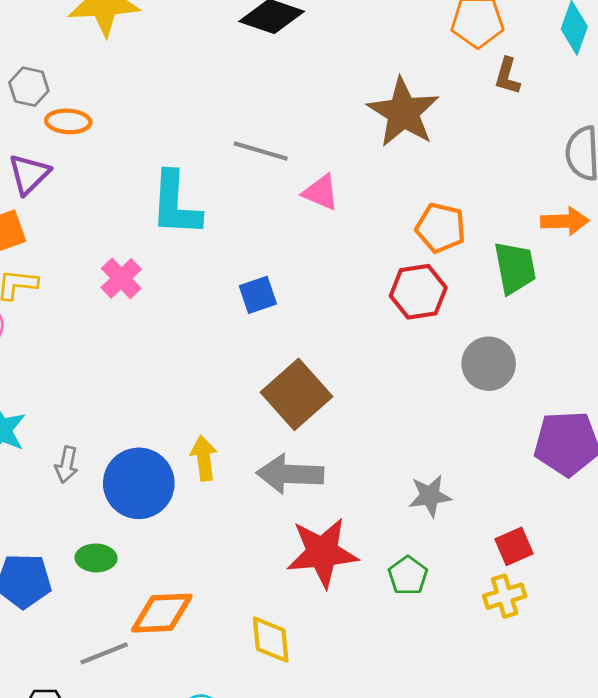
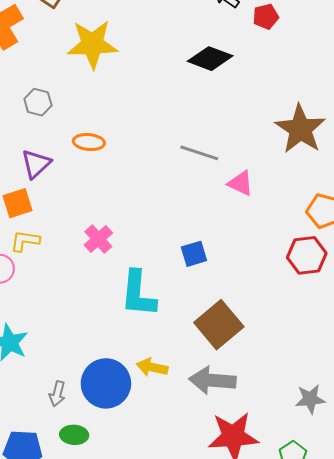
orange ellipse: (68, 121) -> (89, 142), moved
cyan L-shape: (176, 204) -> (138, 294), moved
yellow arrow: (204, 458) -> (152, 367), turned -72
gray arrow: (67, 465) -> (57, 394), moved

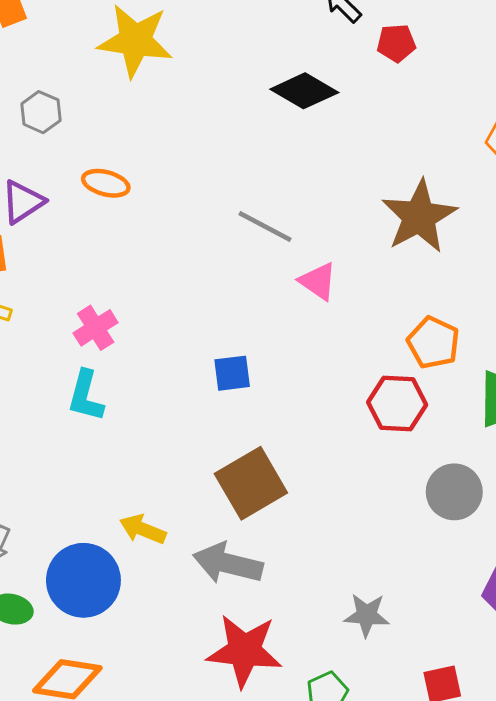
cyan L-shape: (138, 294) -> (86, 396), moved, size x0.7
blue circle: (106, 383) -> (83, 580), moved

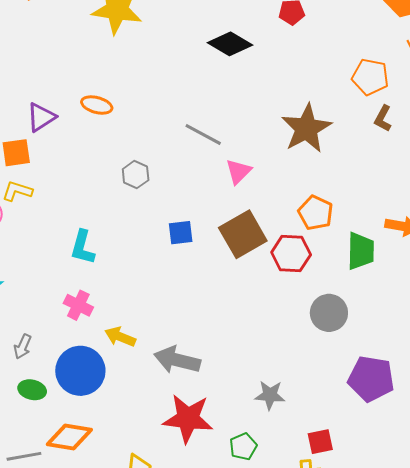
gray hexagon: (41, 112) -> (136, 175), moved
pink triangle: (318, 281) -> (238, 171), turned 40
pink cross: (96, 328) -> (78, 305), moved, turned -32
brown square: (251, 483) -> (243, 234), moved

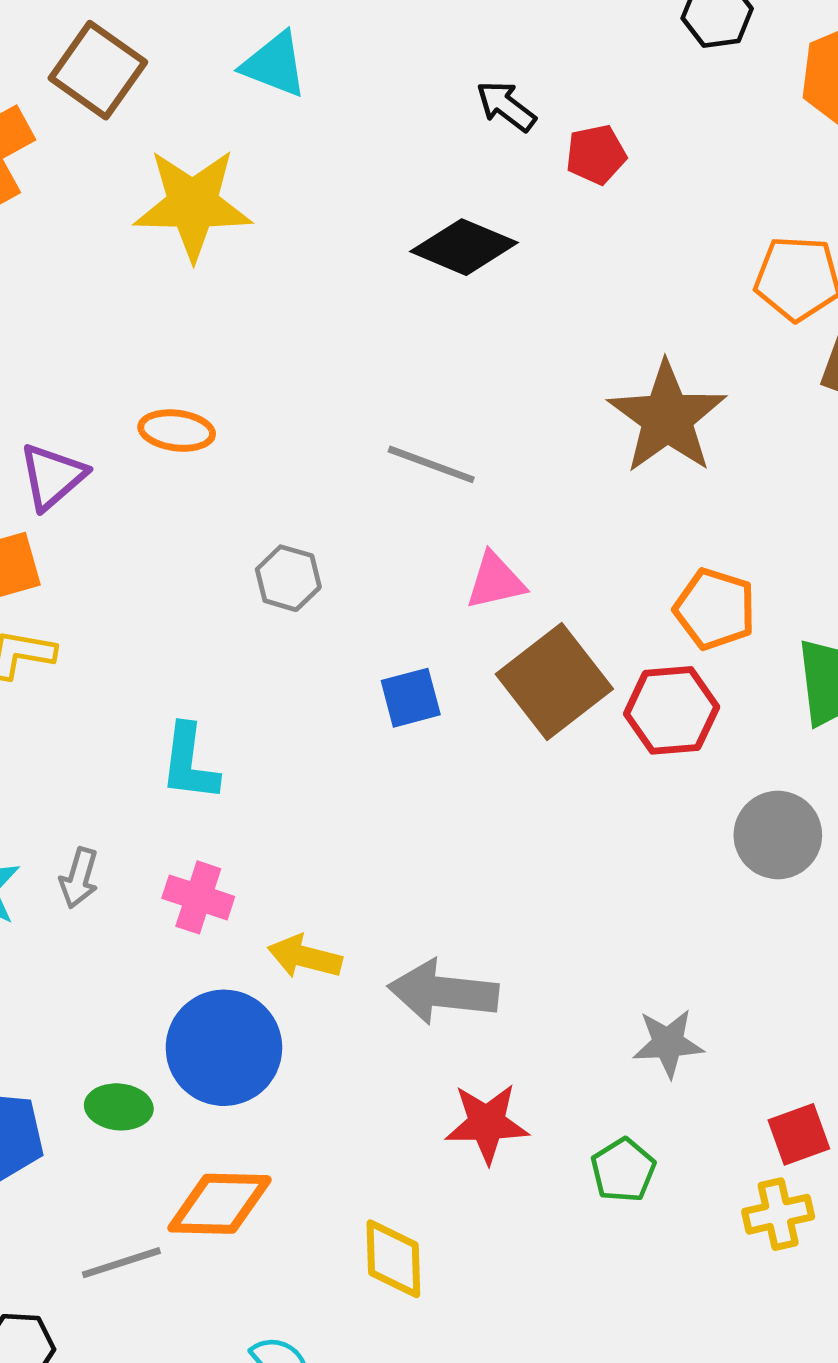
pink triangle: (238, 171) -> (495, 581), moved, turned 40
gray arrow: (23, 347) -> (79, 878), moved
red star: (188, 418) -> (487, 1123), size x0.7

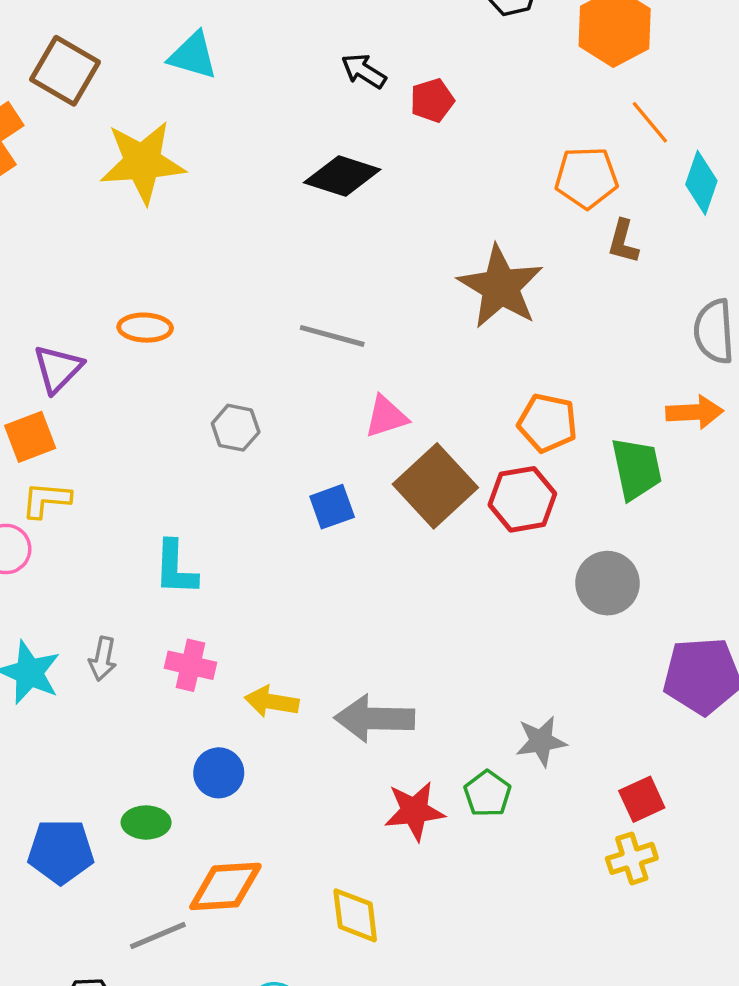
blue circle: (224, 1048) -> (219, 773), size x0.6
green pentagon: (623, 1170) -> (488, 794), moved

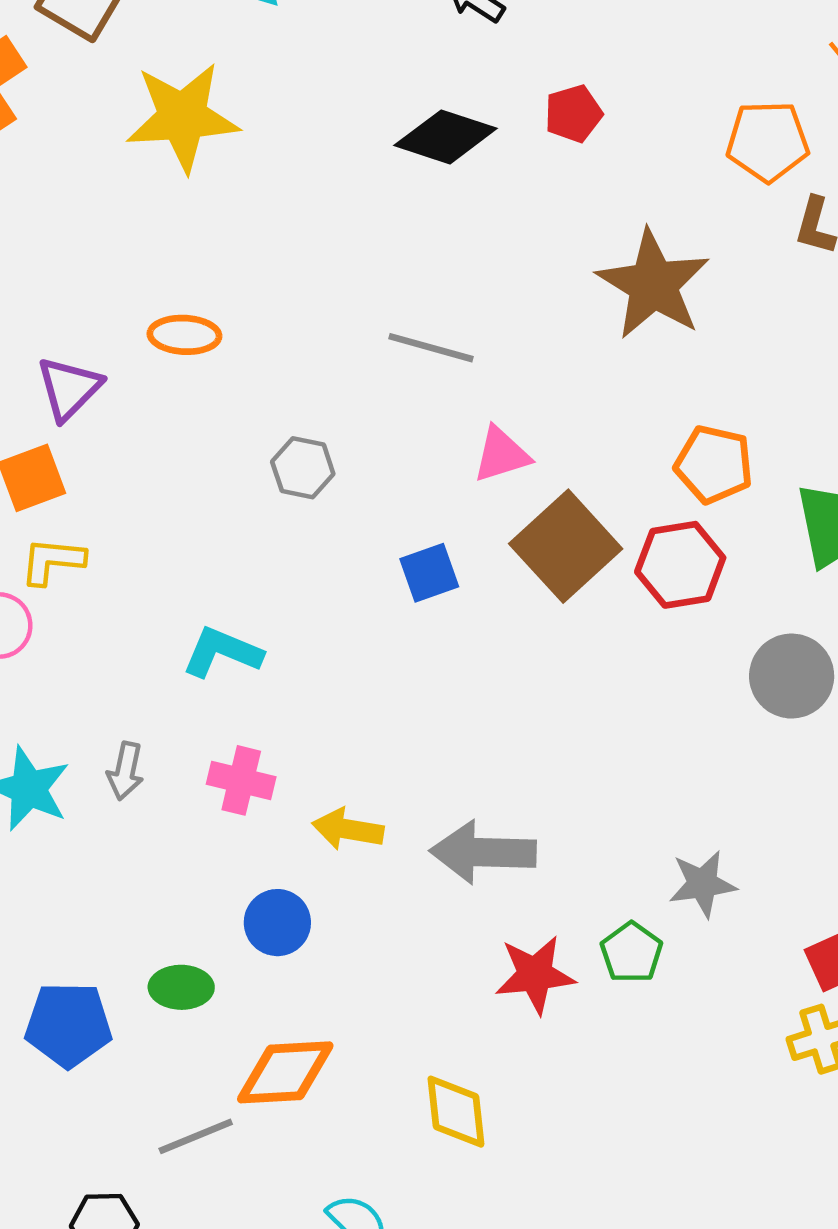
red pentagon: (432, 100) -> (573, 114), moved
cyan L-shape: (176, 568) -> (222, 652), turned 110

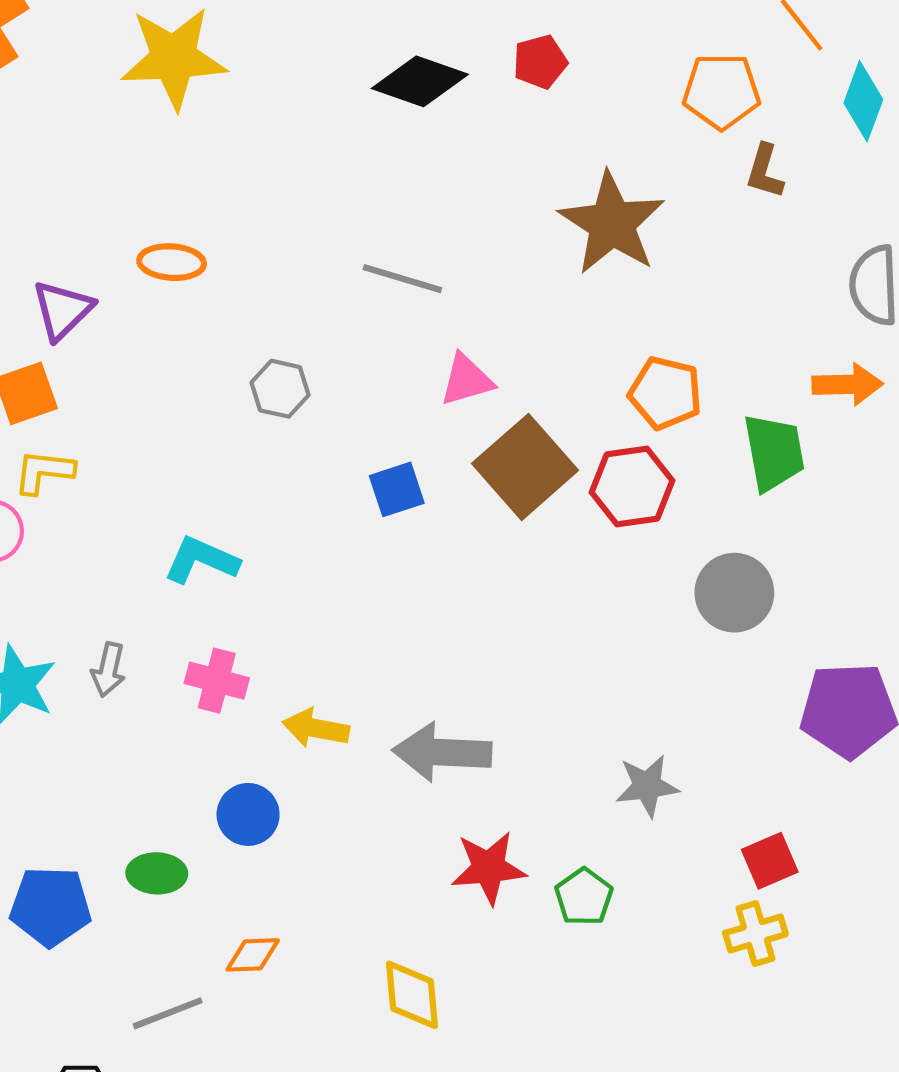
green pentagon: (631, 953) -> (584, 897), moved
orange diamond: (285, 1072) -> (253, 955), size x0.6

